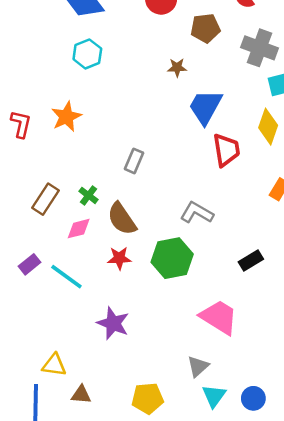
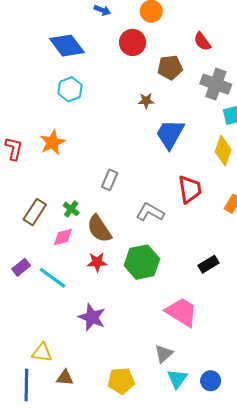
red trapezoid: (226, 150) -> (190, 189), moved
gray L-shape: (197, 213) -> (150, 212), moved

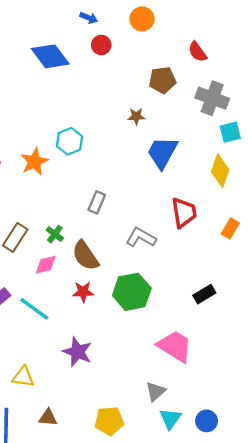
red circle: (133, 42) -> (101, 45), moved, size x0.7
cyan hexagon: (70, 89) -> (70, 141), moved
yellow triangle: (42, 353) -> (23, 377), moved

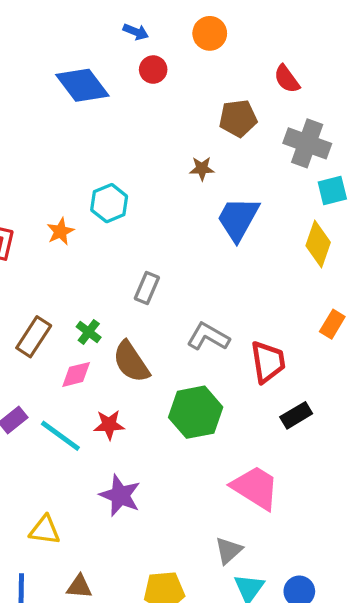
orange star: (34, 162) -> (60, 231), size x0.7
red trapezoid: (184, 213) -> (268, 362), moved
red star: (83, 292) -> (109, 425), moved

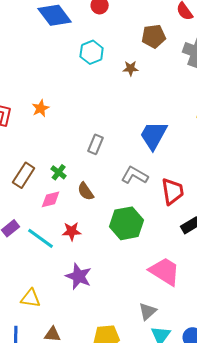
cyan hexagon: (109, 203) -> (92, 52), moved
blue trapezoid: (238, 219) -> (154, 135), moved
brown semicircle: (131, 362) -> (86, 191), size x0.7

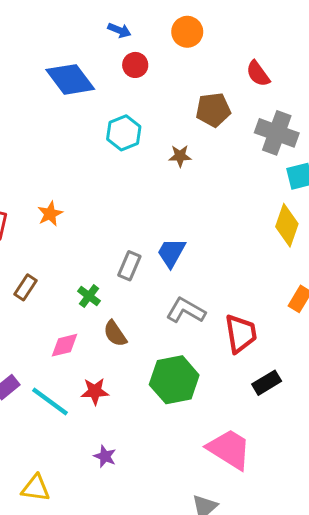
blue trapezoid: (154, 135) -> (171, 253), moved, size x0.7
green cross: (59, 172) -> (89, 296), moved
brown rectangle: (24, 175) -> (25, 287), moved, size x0.7
purple star: (79, 276) -> (105, 456), size x0.6

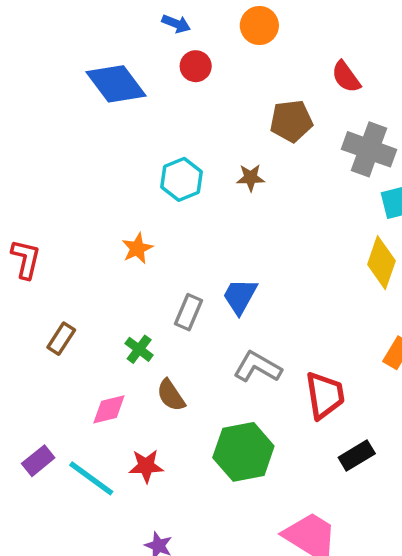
cyan hexagon: (124, 133) -> (182, 179), moved
orange star: (50, 214) -> (137, 248), moved

